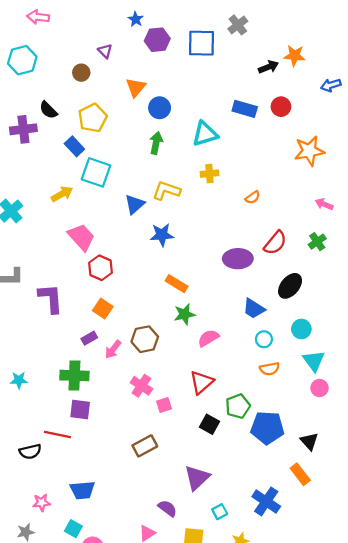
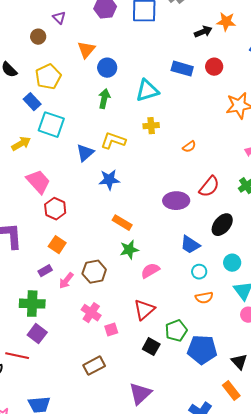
purple square: (80, 410) -> (37, 334), turned 30

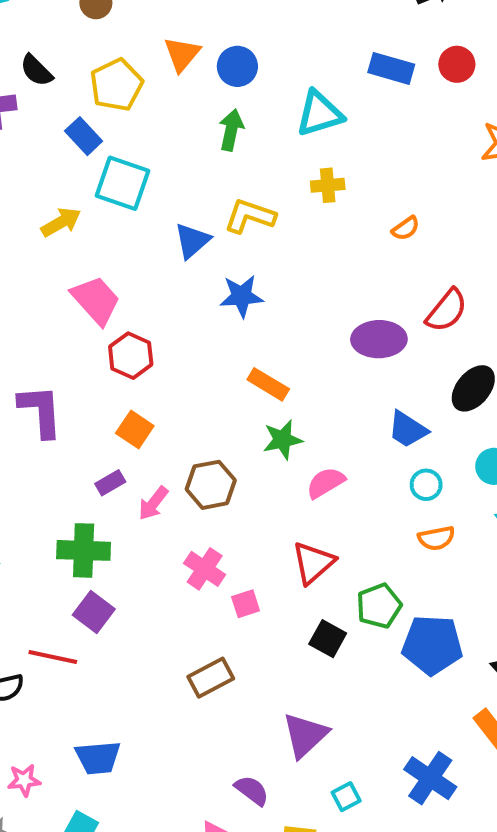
orange triangle: (86, 50) -> (182, 54), moved

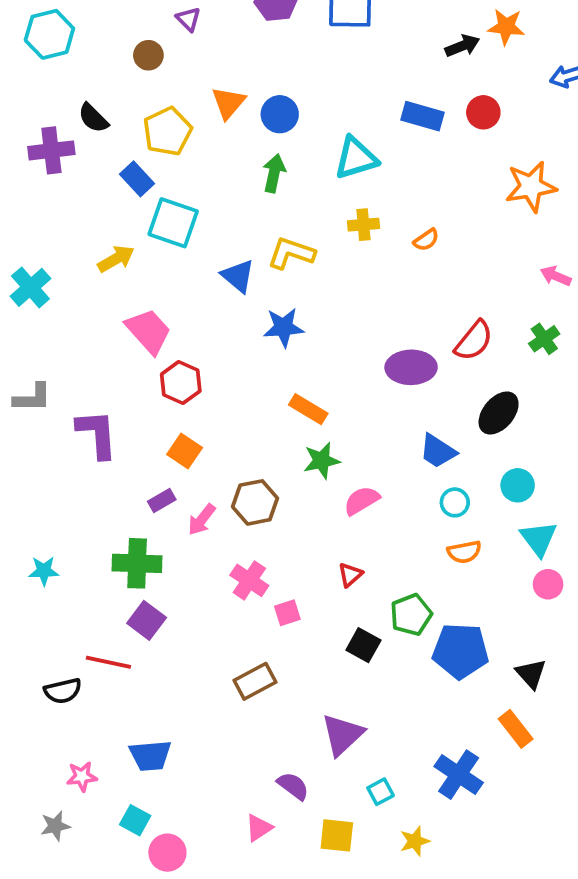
orange semicircle: (406, 228) -> (426, 240), moved
blue triangle: (192, 241) -> (238, 276), turned -39
red triangle: (313, 563) -> (350, 575), size x0.6

